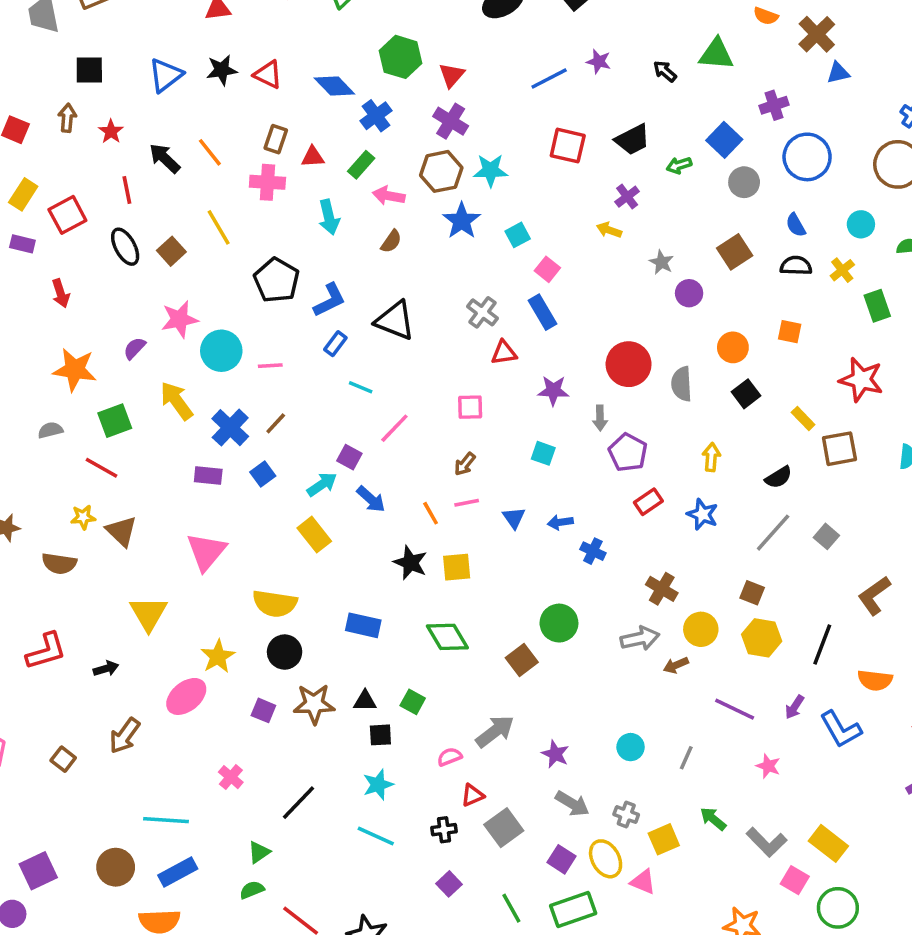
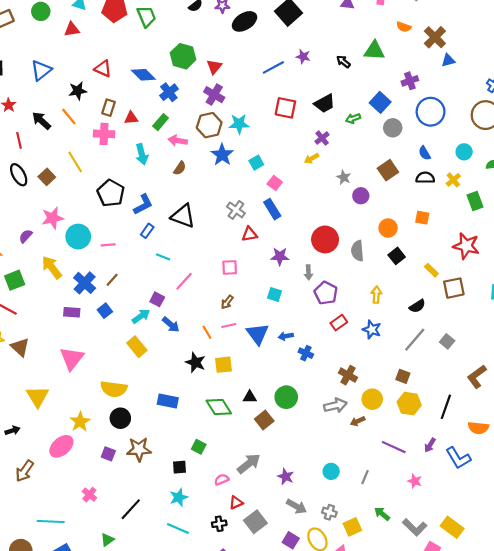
black star: (222, 70) -> (78, 91), moved
yellow arrow: (609, 230) -> (312, 158), turned -48
blue triangle: (514, 518) -> (258, 334), size x1.6
black triangle: (365, 701) -> (250, 397), moved

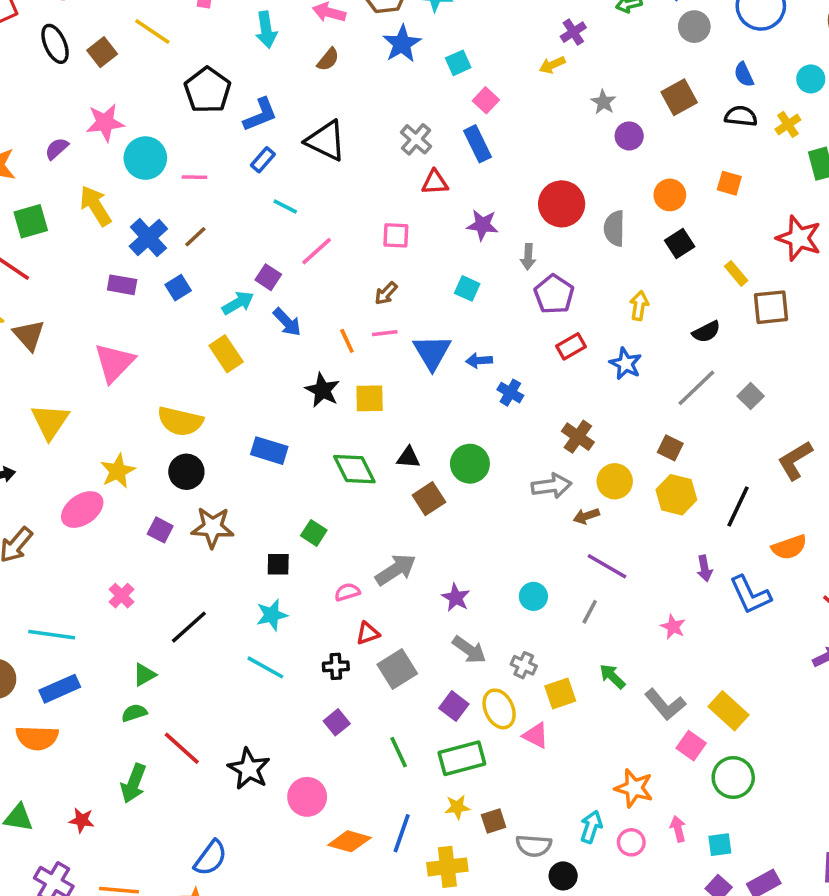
yellow line: (75, 162) -> (152, 31), turned -30
orange semicircle: (478, 428) -> (789, 547), turned -30
purple arrow: (430, 445) -> (705, 568), turned -48
purple line: (394, 447) -> (607, 566), moved

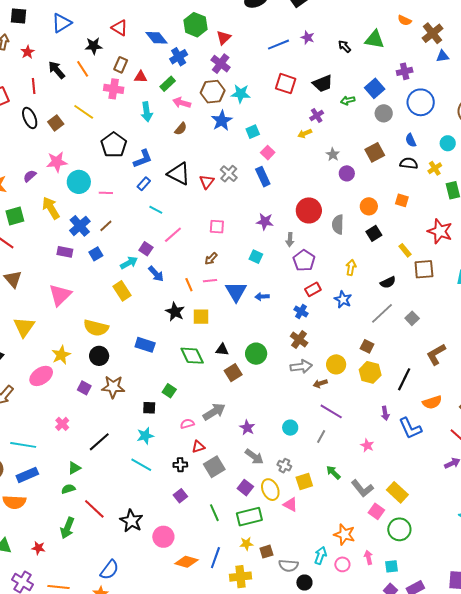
red triangle: (435, 182) -> (207, 182), moved, turned -49
blue cross: (510, 393) -> (301, 312), moved
brown cross: (578, 437) -> (299, 340), moved

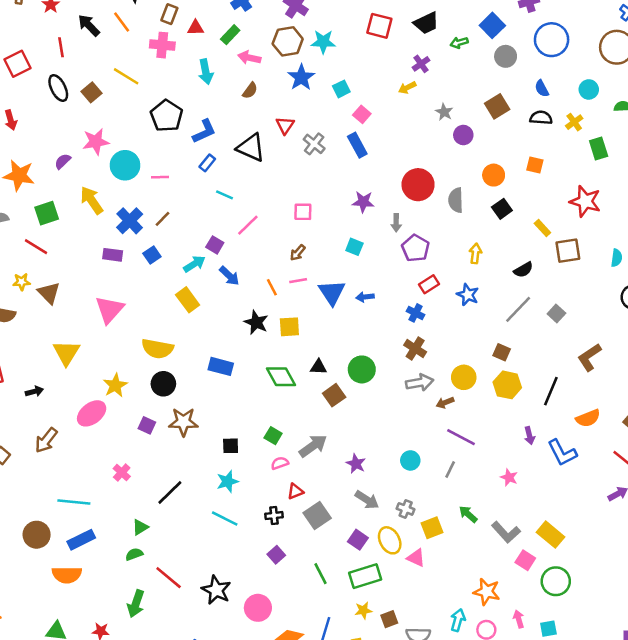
red triangle: (207, 182) -> (285, 125), moved
green square: (169, 391) -> (273, 436), moved

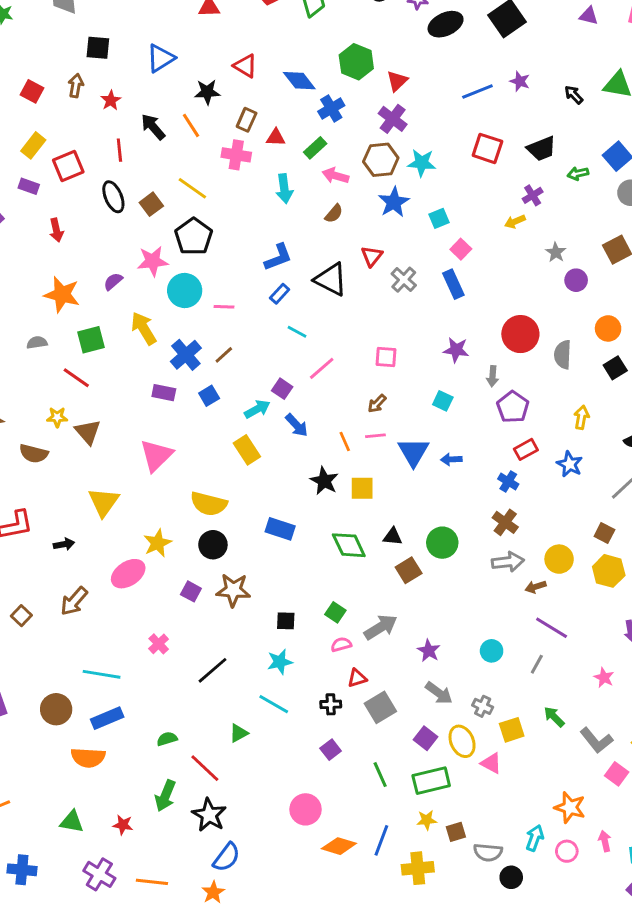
black pentagon: (167, 116) -> (194, 236), moved
green triangle: (140, 527) -> (239, 733), moved
black star: (216, 590) -> (209, 815), moved

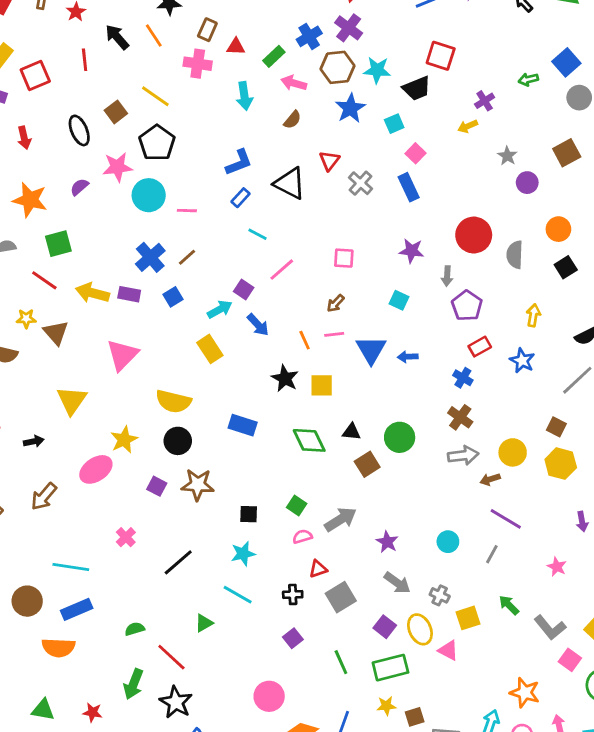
blue cross: (331, 108) -> (309, 36), moved
black trapezoid: (541, 149) -> (417, 88), moved
black ellipse: (113, 197) -> (79, 130), moved
yellow arrow: (144, 328) -> (92, 293), moved, turned -44

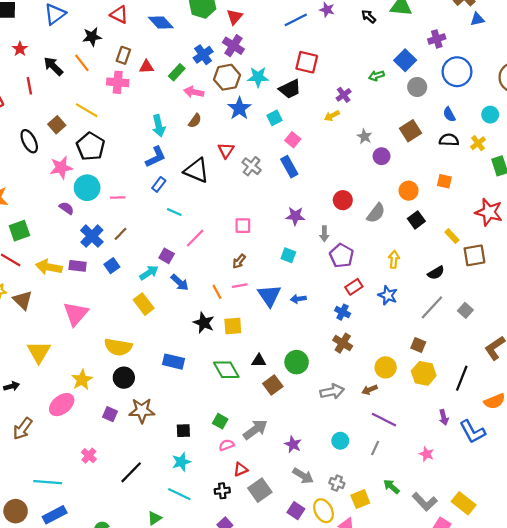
cyan arrow: (244, 96) -> (159, 126), moved
purple semicircle: (79, 187) -> (66, 208), moved, turned 80
red circle: (474, 235) -> (343, 200), size x0.7
gray semicircle: (515, 255) -> (376, 213), turned -140
gray arrow: (463, 455) -> (332, 392), moved

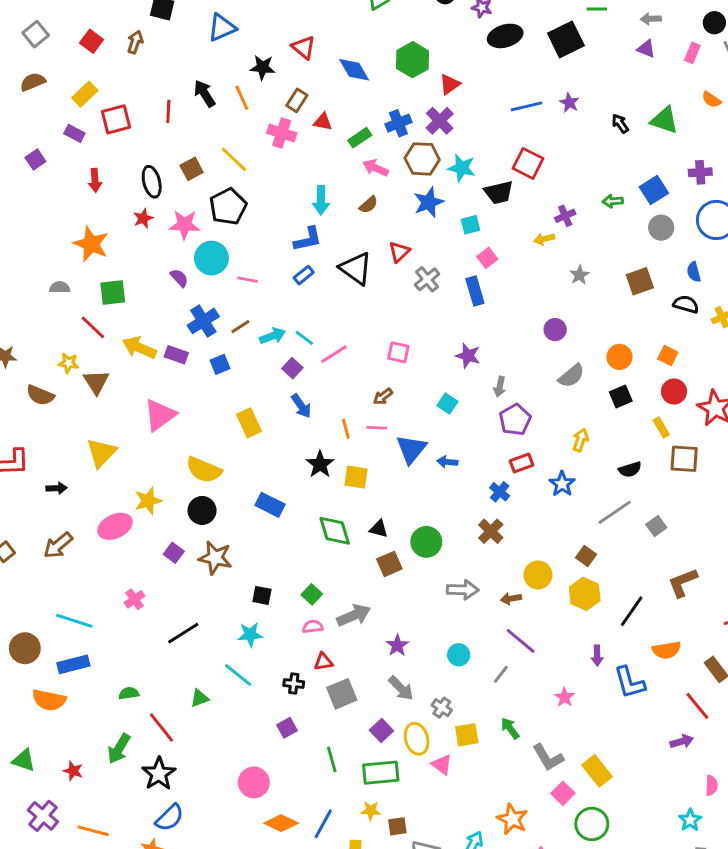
red star: (20, 49) -> (143, 218), moved
purple circle: (382, 156) -> (555, 330), moved
red circle: (343, 200) -> (674, 392), moved
cyan line: (174, 212) -> (304, 338), moved
cyan arrow: (149, 273) -> (273, 336), moved

